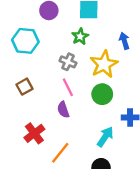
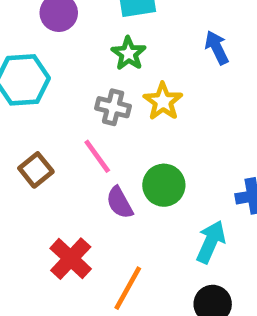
yellow star: (104, 64) -> (163, 101), moved, size x0.7
pink line: (68, 87) -> (97, 156), moved
green circle: (102, 94) -> (164, 185), moved

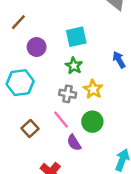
green circle: (164, 185) -> (92, 122), moved

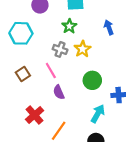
green circle: (92, 122) -> (92, 80), moved

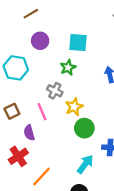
yellow star: (83, 49) -> (74, 107), moved
purple semicircle: (59, 92) -> (29, 133), moved

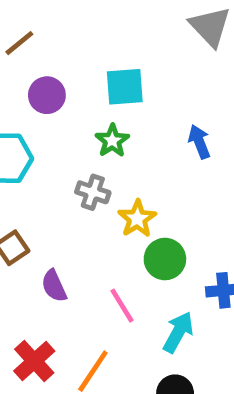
pink line: (42, 112) -> (122, 306), moved
red cross: (18, 156) -> (34, 361), moved

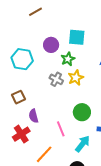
purple circle: (47, 95) -> (51, 45), moved
yellow star: (137, 219) -> (76, 78), moved
red cross: (34, 361) -> (21, 134), moved

